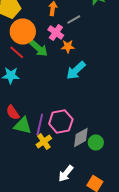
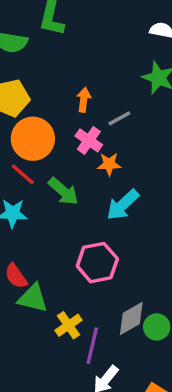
green arrow: (39, 48) -> (63, 191), moved
pink hexagon: (61, 121) -> (97, 263), moved
purple line: (40, 124) -> (92, 346), moved

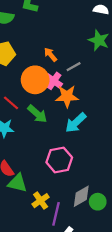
orange arrow: (84, 100) -> (50, 55), turned -48
orange circle: (33, 139) -> (35, 80), moved
orange star: (109, 164) -> (67, 96), size x1.5

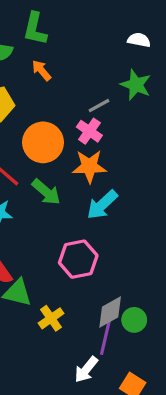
orange arrow: (50, 55) -> (41, 70), moved
gray line: (74, 67) -> (99, 106), moved
pink cross: (54, 81) -> (89, 131), moved
purple line: (56, 214) -> (105, 338), moved

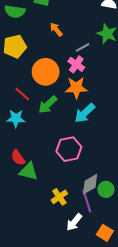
orange arrow: (41, 70) -> (56, 29), moved
green arrow: (46, 192) -> (48, 105), turned 96
yellow cross: (51, 318) -> (59, 197), moved
purple line: (105, 338) -> (87, 201), turned -30

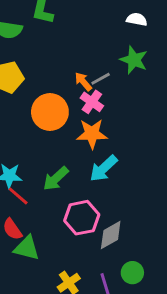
orange arrow: (56, 29) -> (83, 82), moved
red line: (22, 94) -> (18, 196), moved
green arrow: (48, 105) -> (56, 179), moved
gray diamond: (90, 184) -> (111, 235), moved

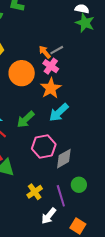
green star: (134, 60) -> (85, 23), moved
orange star: (92, 134) -> (51, 88), turned -30

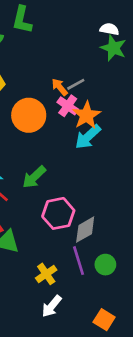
orange star: (51, 88) -> (87, 115), moved
cyan arrow: (59, 112) -> (88, 137), moved
purple line: (61, 196) -> (78, 261), moved
white arrow: (49, 216) -> (52, 306), moved

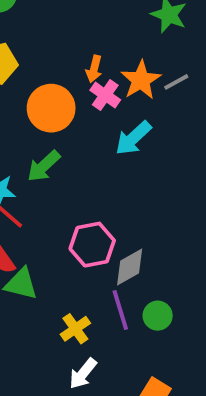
gray line: (76, 84) -> (176, 82), moved
orange arrow: (60, 87) -> (94, 69), turned -126
orange star: (87, 115) -> (141, 80), moved
green arrow: (34, 177) -> (44, 166), moved

